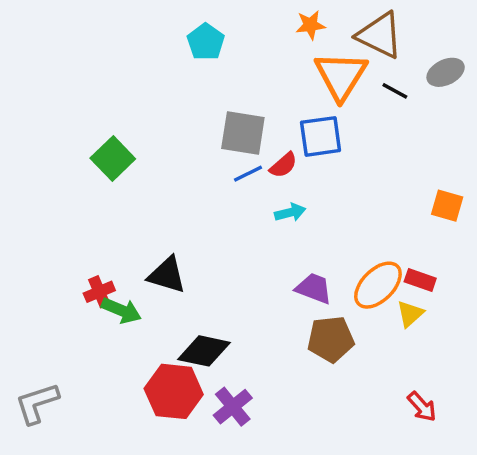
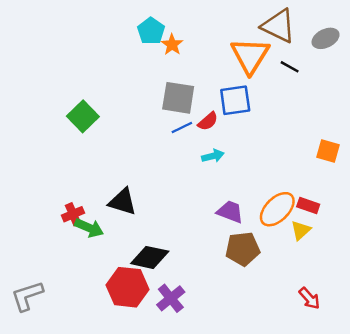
orange star: (310, 25) -> (172, 45), moved, turned -30
gray ellipse: (446, 72) -> (326, 38), moved

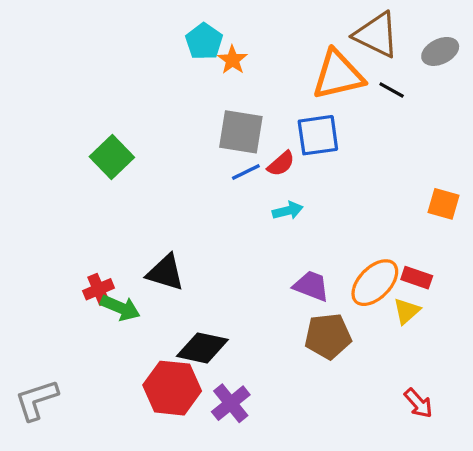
orange triangle: (250, 56) -> (338, 75), turned 45

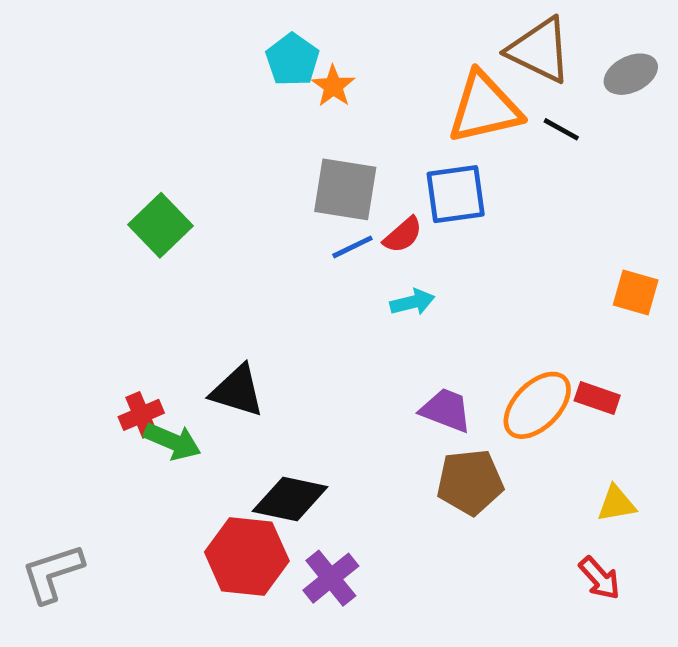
yellow triangle: (407, 311) -> (616, 504), moved, turned 32

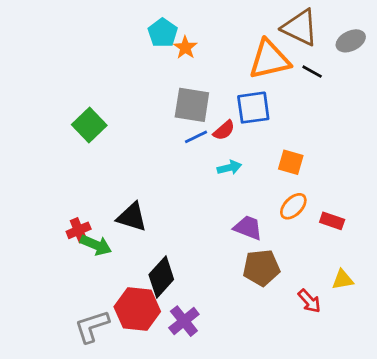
orange square: (636, 293) -> (291, 162), moved
orange ellipse: (537, 405) -> (293, 206), moved, size x0.7
black diamond: (290, 499) -> (161, 277), turned -60
gray L-shape: (52, 573) -> (92, 326), moved
red arrow: (600, 578) -> (309, 301), moved

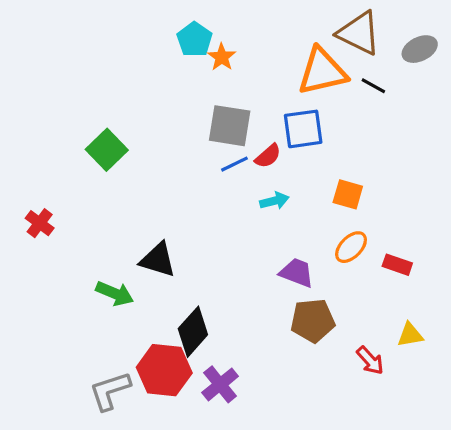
red cross: (79, 230) -> (40, 223), moved, turned -30

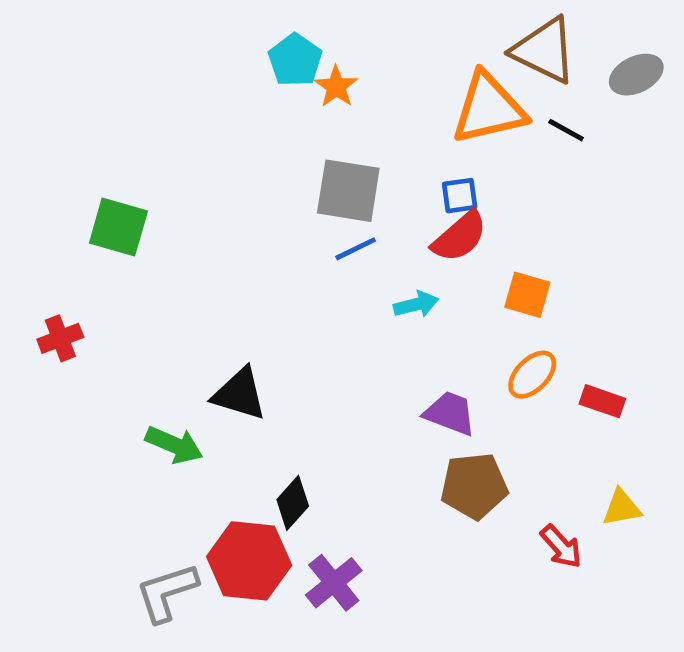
blue square: (303, 129) -> (460, 196), size x0.6
green square: (107, 150) -> (118, 227), moved, turned -30
red semicircle: (268, 156) -> (460, 237), moved, size x1.4
red cross: (40, 223) -> (60, 338), turned 32
black diamond: (193, 332) -> (293, 503), size x0.7

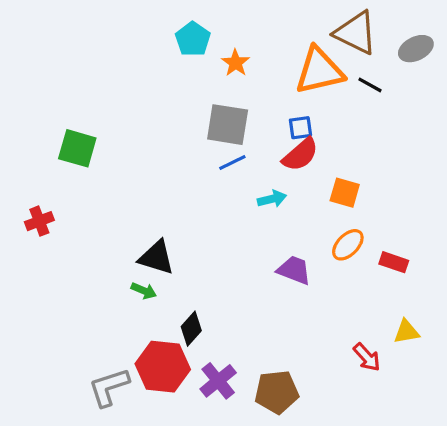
orange star: (336, 87) -> (236, 63), moved
green arrow: (174, 445) -> (144, 291), moved, size x0.7
brown pentagon: (474, 486) -> (277, 392), moved

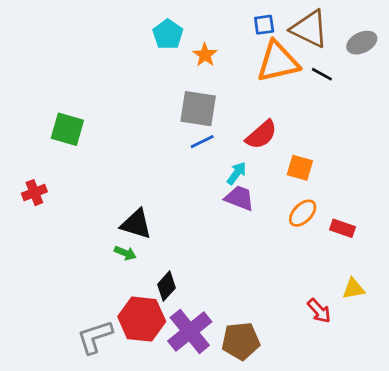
blue square: (300, 128) -> (264, 25), moved
cyan arrow: (272, 199) -> (237, 173), turned -40
purple trapezoid: (294, 270) -> (239, 198), moved
purple cross: (218, 381) -> (190, 331), size x1.4

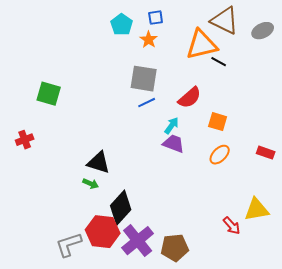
blue square: (264, 25) -> (156, 18), moved
black line: (322, 74) -> (219, 62), moved
red rectangle: (343, 228) -> (266, 153), moved
black diamond: (166, 286) -> (121, 208), size x1.6
yellow triangle: (354, 289) -> (257, 210), size x1.5

